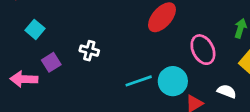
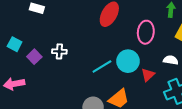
pink ellipse: (203, 50) -> (146, 32), turned 45
purple square: (51, 62) -> (34, 57), moved

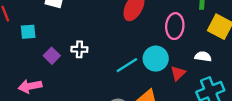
cyan square: (15, 44) -> (28, 32), moved, turned -32

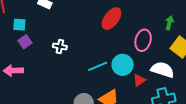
purple square: (52, 56) -> (25, 42), moved
white semicircle: (203, 57) -> (162, 70), size x1.6

